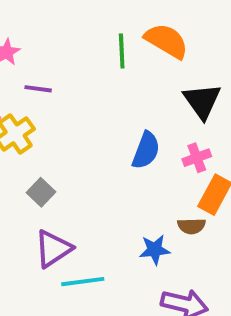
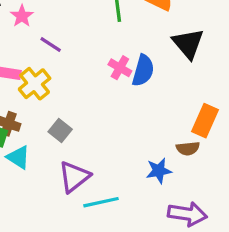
purple line: (38, 89) -> (51, 45), turned 30
blue semicircle: (146, 150) -> (143, 71), moved
pink cross: (197, 158) -> (120, 68), moved, turned -35

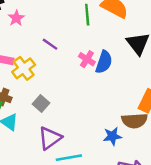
purple line: (51, 45) -> (50, 44), moved
brown semicircle: (188, 148) -> (134, 121), size x1.5

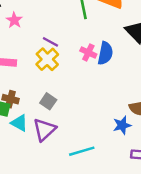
yellow cross: (24, 68) -> (47, 59), moved
purple triangle: (50, 138) -> (44, 130), moved

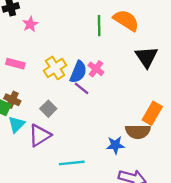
purple line: (50, 42) -> (81, 88), moved
blue semicircle: (105, 53) -> (78, 72), moved
cyan triangle: (19, 123) -> (16, 124), turned 36

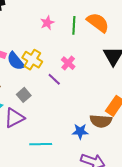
pink star: (30, 24) -> (47, 23), moved
yellow cross: (55, 68) -> (32, 60), turned -30
blue semicircle: (78, 72) -> (16, 61), moved, turned 114

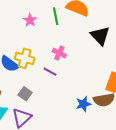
blue star: (80, 131) -> (83, 104), moved

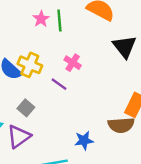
green line: (56, 16) -> (59, 20), moved
blue star: (83, 104) -> (84, 140), moved

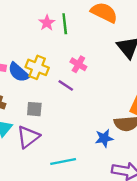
gray square: (26, 108) -> (34, 109), turned -35
blue star: (84, 140) -> (104, 138), moved

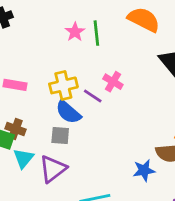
yellow cross: (37, 67) -> (63, 85), turned -35
blue semicircle: (19, 72) -> (68, 112), moved
purple line: (66, 85) -> (93, 96), moved

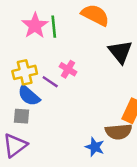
pink star: (75, 32) -> (35, 26), size x1.5
blue star: (144, 170) -> (95, 147), turned 30

